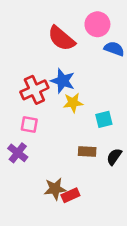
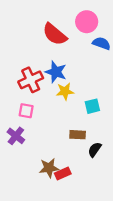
black semicircle: (114, 157) -> (95, 150), moved

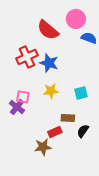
red cross: (31, 80) -> (27, 57), moved
yellow star: (65, 91) -> (51, 91), moved
purple cross: (16, 136) -> (17, 107), moved
red rectangle: (63, 174) -> (55, 132), moved

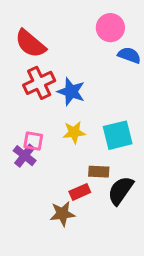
red semicircle: (48, 30) -> (30, 44), moved
cyan square: (81, 93) -> (118, 135), size x1.5
black semicircle: (83, 131) -> (121, 190), size x1.5

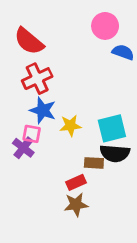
blue star: (71, 92) -> (43, 110), moved
black semicircle: (121, 190) -> (115, 153), moved, turned -120
brown star: (62, 214) -> (76, 205), moved

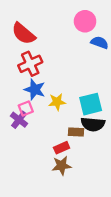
pink square: (32, 134) -> (26, 109), turned -32

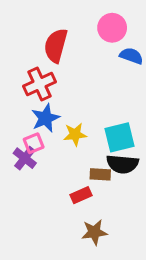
red semicircle: (23, 34) -> (56, 46), moved, turned 65
blue star: (35, 90) -> (45, 118), turned 30
brown star: (62, 166) -> (94, 232), moved

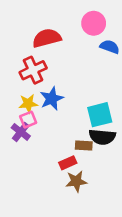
red semicircle: (56, 46) -> (47, 38), turned 60
blue star: (45, 118) -> (52, 99), moved
yellow star: (75, 134) -> (28, 104), moved
brown star: (94, 232) -> (76, 181), moved

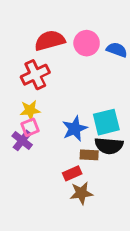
pink circle: (94, 23) -> (87, 43), moved
blue star: (52, 99) -> (75, 129), moved

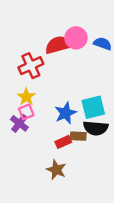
red semicircle: (50, 40) -> (59, 45), moved
yellow star: (30, 110) -> (26, 97), turned -30
red rectangle: (72, 173) -> (63, 142), moved
brown star: (81, 193) -> (56, 170), moved, turned 30

